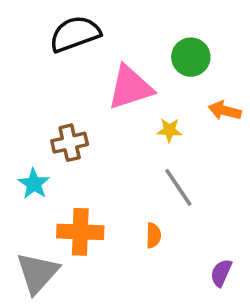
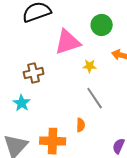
cyan star: (34, 184) -> (22, 103), moved
orange cross: (80, 232) -> (53, 141), moved

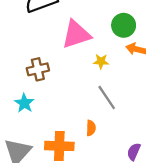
green circle: (102, 25) -> (124, 25), moved

